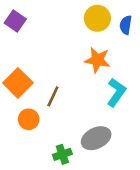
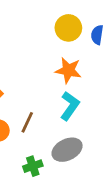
cyan L-shape: (116, 92) -> (70, 106), moved
brown line: (53, 96) -> (27, 122), moved

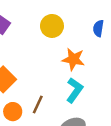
yellow circle: (68, 28) -> (52, 26), moved

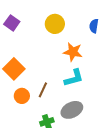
cyan L-shape: (75, 90) -> (74, 78), turned 40

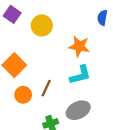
yellow circle: (55, 24) -> (42, 25), moved

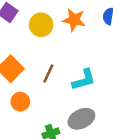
orange star: (79, 46) -> (74, 20), moved
brown line: (46, 88) -> (48, 74), moved

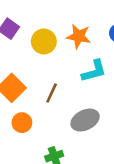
cyan L-shape: (84, 80) -> (94, 71), moved
gray ellipse: (81, 119) -> (85, 120), moved

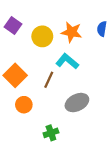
cyan L-shape: (94, 71) -> (67, 61), moved, turned -125

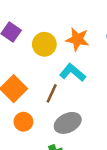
gray ellipse: (77, 103) -> (68, 123), moved

